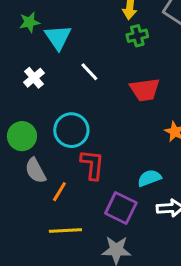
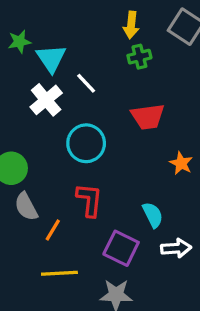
white line: (89, 72) -> (86, 83), moved
white cross: (34, 78) -> (46, 100), moved, size x1.4
cyan circle: (71, 130) -> (86, 143), moved
cyan semicircle: (149, 178) -> (153, 215), turned 85

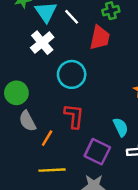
white line: (86, 83) -> (72, 17), moved
red trapezoid: (148, 117) -> (100, 38), moved, turned -70

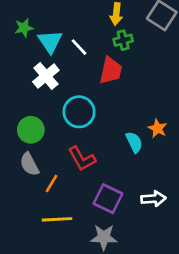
green circle: (16, 93) -> (31, 130), moved
red L-shape: (74, 116) -> (82, 159), turned 145
cyan semicircle: (121, 127) -> (134, 142), moved

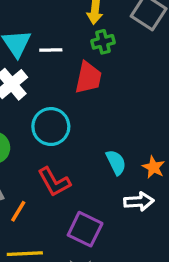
white line: (79, 47) -> (51, 50), turned -48
orange star: (158, 128) -> (154, 167), moved
white arrow: (153, 199) -> (139, 201), moved

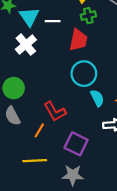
cyan circle: (51, 127) -> (84, 74), moved
orange line: (18, 211) -> (39, 130), moved

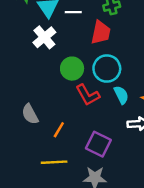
green circle: (14, 88) -> (72, 69), moved
red L-shape: (55, 111) -> (88, 95), moved

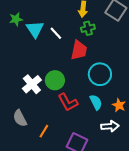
white line: (73, 12) -> (56, 33), turned 48
white cross: (44, 37) -> (32, 84), moved
cyan circle: (107, 69) -> (100, 74), moved

